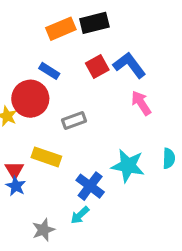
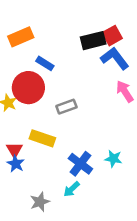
black rectangle: (94, 23) -> (93, 41), moved
orange rectangle: (61, 29) -> (21, 37), moved
red square: (97, 67) -> (112, 36), moved
cyan star: (128, 166) -> (113, 159), moved, size x0.6

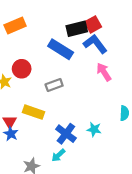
blue rectangle: (45, 63) -> (61, 49), moved, size x1.6
red circle: (28, 88) -> (22, 69), size x0.7

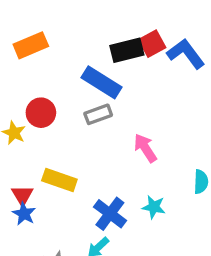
blue L-shape: (95, 44) -> (186, 54), moved
pink arrow: (104, 72) -> (145, 148), moved
gray rectangle: (54, 85) -> (98, 114), moved

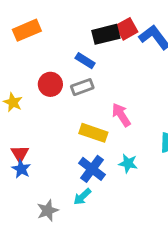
blue rectangle: (102, 82) -> (85, 61), size x0.6
red circle: (41, 113) -> (50, 84), moved
yellow rectangle: (59, 180) -> (93, 133), moved

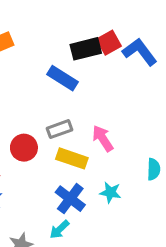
blue rectangle: (85, 61) -> (63, 78), size x1.4
red circle: (50, 84) -> (24, 148), moved
gray rectangle: (82, 87) -> (59, 129), moved

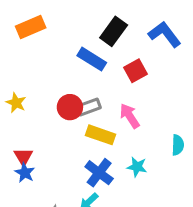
red square: (109, 43) -> (135, 71), moved
black rectangle: (86, 49) -> (114, 31), turned -40
red circle: (24, 148) -> (70, 107), moved

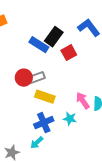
black rectangle: (114, 31) -> (54, 37), moved
pink arrow: (130, 116) -> (83, 101), moved
blue cross: (99, 173) -> (44, 123), turned 30

